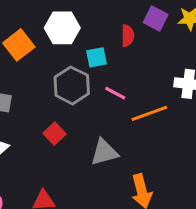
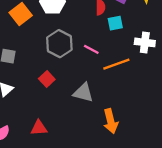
cyan square: (97, 57) -> (115, 23), moved
gray triangle: (104, 152) -> (83, 93), turned 30

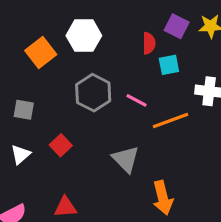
red square: (47, 79) -> (61, 145), moved
gray triangle: (83, 93) -> (126, 159), turned 30

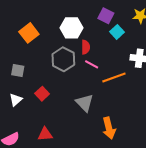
purple square: (177, 26) -> (106, 16), moved
white hexagon: (84, 36) -> (71, 28), moved
red semicircle: (149, 43) -> (86, 47), moved
cyan square: (169, 65) -> (117, 32), moved, turned -32

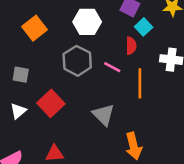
red semicircle: (86, 47) -> (131, 46), moved
orange line: (114, 77) -> (140, 83), turned -70
red square: (42, 94) -> (51, 103), size x1.5

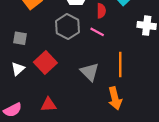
red semicircle: (131, 46) -> (101, 11), moved
orange line: (140, 83) -> (120, 65), moved

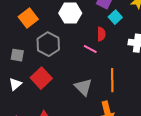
red semicircle: (101, 11) -> (101, 34), moved
gray hexagon: (68, 27) -> (48, 44), moved

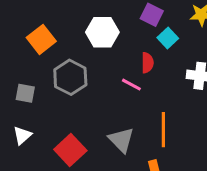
red square: (41, 78) -> (70, 150), moved

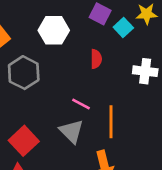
cyan square: (168, 38) -> (123, 28), moved
pink line: (131, 85) -> (81, 104), moved

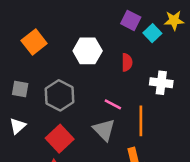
white hexagon: (54, 30) -> (88, 51), moved
white cross: (145, 71) -> (161, 83), moved
gray hexagon: (24, 73) -> (60, 95), moved

